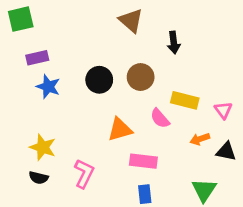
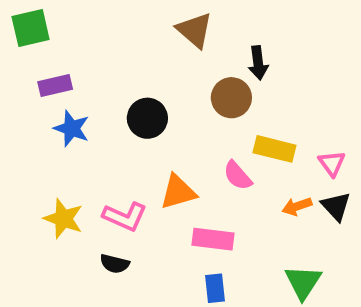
brown circle: (141, 77) -> (231, 98), moved
black triangle: (226, 151) -> (336, 206), moved, turned 35
pink L-shape: (84, 174) -> (125, 217), moved, turned 88
black semicircle: (39, 178) -> (115, 264), moved

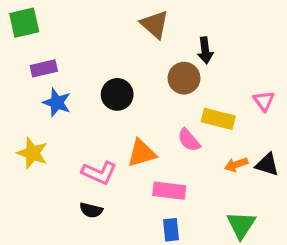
pink triangle: (332, 163) -> (264, 101), moved
black triangle: (336, 206) -> (267, 165), turned -30
yellow star: (63, 219) -> (32, 153), moved

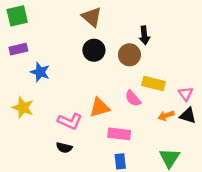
brown triangle: (155, 24) -> (92, 17), moved
purple rectangle: (44, 68) -> (18, 49), moved
black circle: (117, 94) -> (94, 50), moved
pink triangle: (264, 101) -> (186, 94), moved

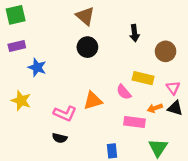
brown circle: (129, 55) -> (166, 51), moved
pink rectangle: (119, 134) -> (134, 122), moved

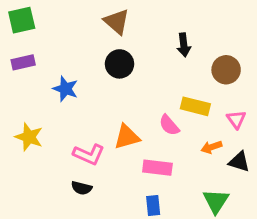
blue star: (37, 67) -> (65, 89), moved
black triangle: (175, 108) -> (239, 162), moved
pink rectangle: (134, 122) -> (157, 168), moved

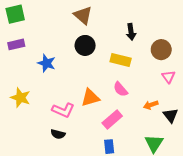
yellow rectangle: (195, 106) -> (121, 60), moved
pink triangle: (236, 119) -> (168, 77), moved
black triangle: (239, 162) -> (171, 115), turned 35
pink rectangle: (157, 168) -> (112, 119), turned -48

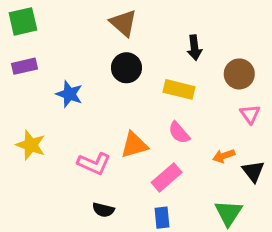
black semicircle: (58, 134) -> (103, 210), moved

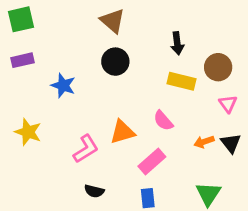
yellow rectangle: (179, 89) -> (181, 81), moved
pink L-shape: (94, 164) -> (86, 149), turned -56
black triangle: (253, 171) -> (231, 143), moved

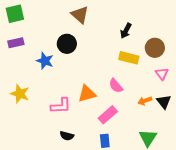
black arrow: (177, 43) -> (126, 31), turned 35
black circle: (115, 62) -> (67, 44), moved
pink L-shape: (86, 149) -> (61, 106), turned 30

